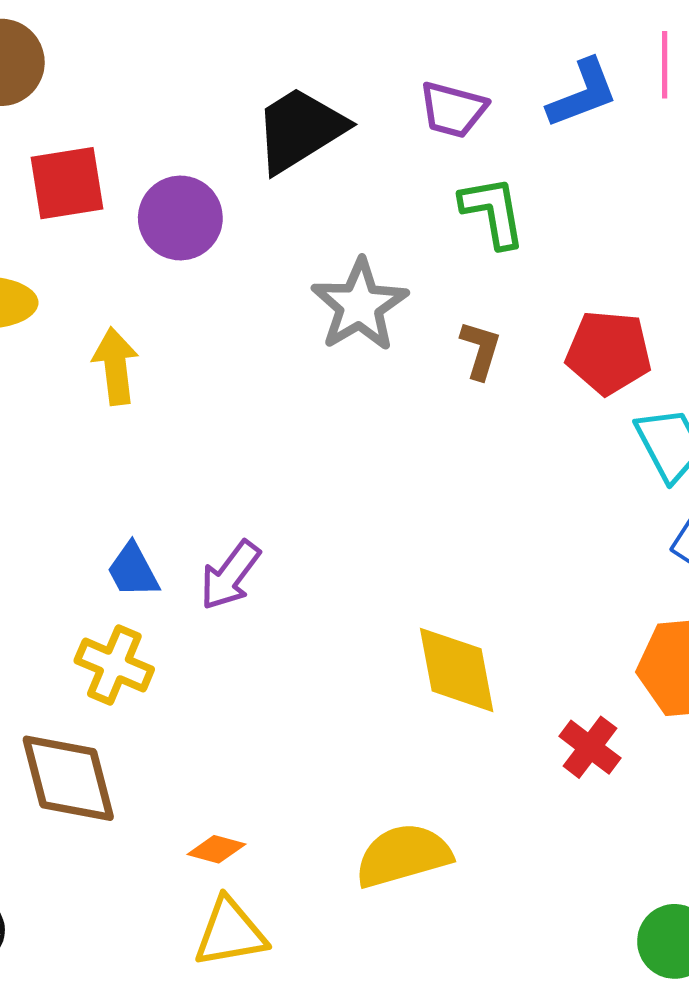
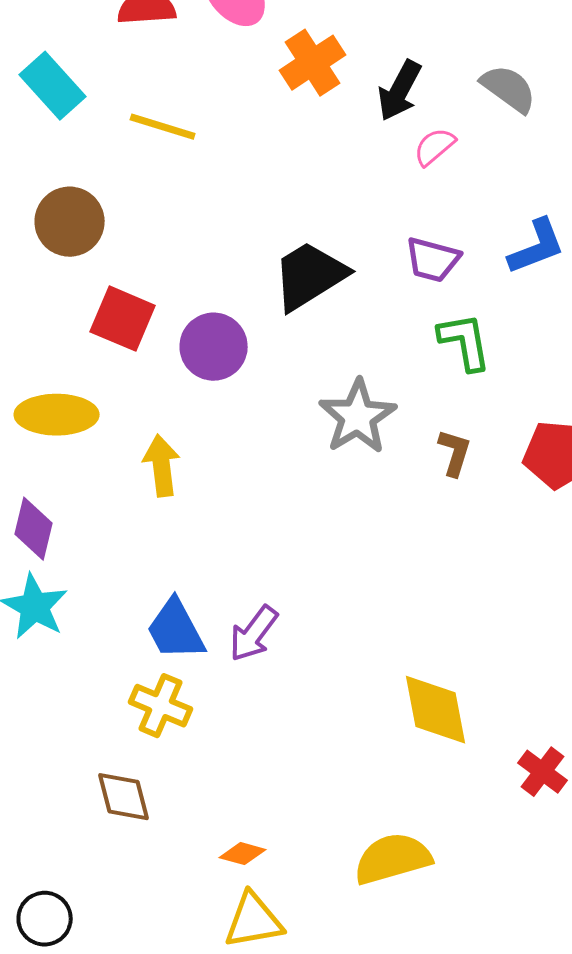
red square: (67, 183) -> (123, 319), turned 32
blue trapezoid: (133, 570) -> (176, 630), size x1.4
brown diamond: (68, 778) -> (124, 797), size x0.7

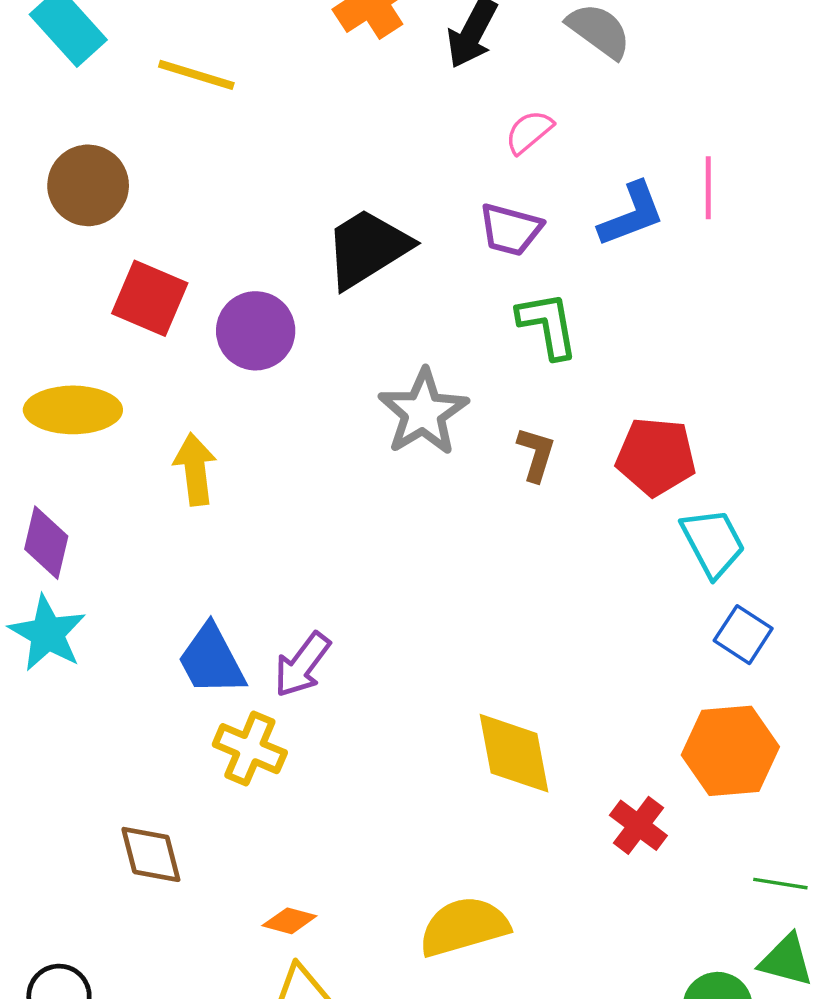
pink semicircle: (435, 147) -> (529, 132), moved
yellow cross: (161, 706) -> (250, 749), moved

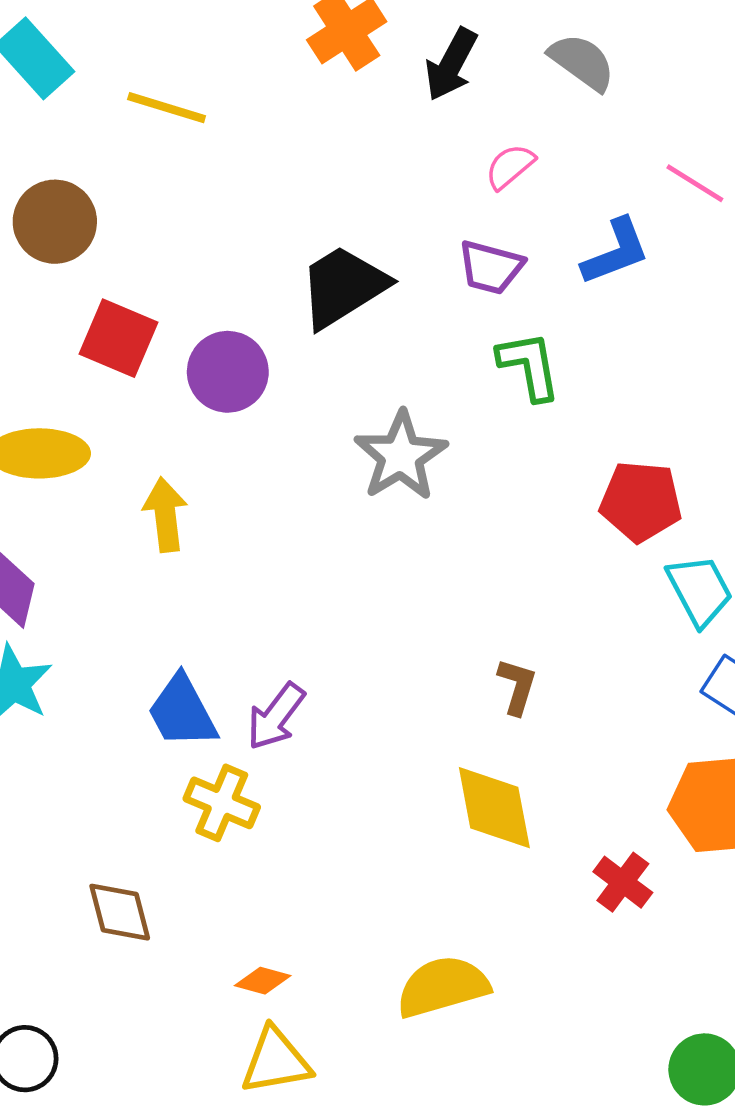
pink line: (708, 188) -> (695, 183), moved, turned -58
brown L-shape: (536, 454) -> (517, 686), moved

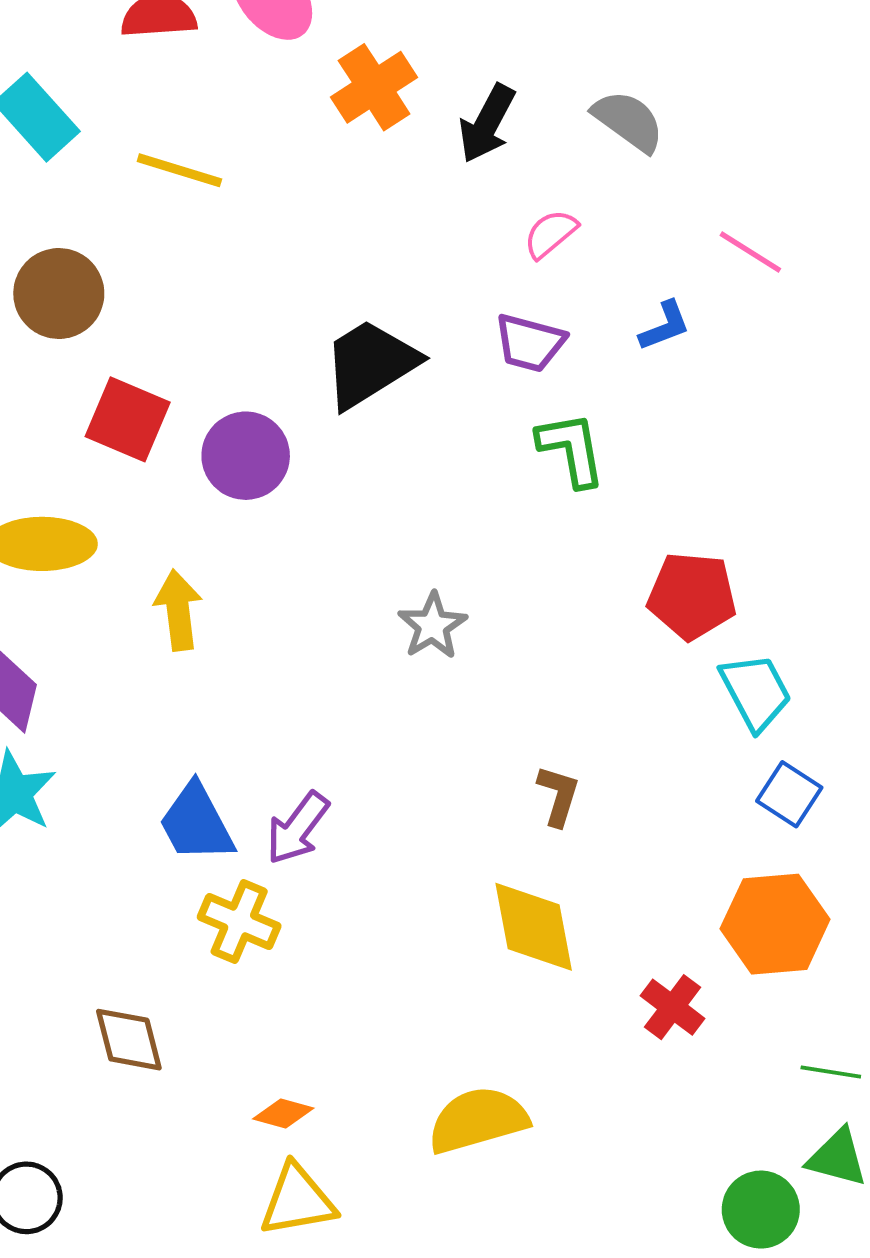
blue L-shape: (616, 252) -> (665, 326), size x0.7
gray star: (401, 456) -> (432, 626), moved, size x0.7

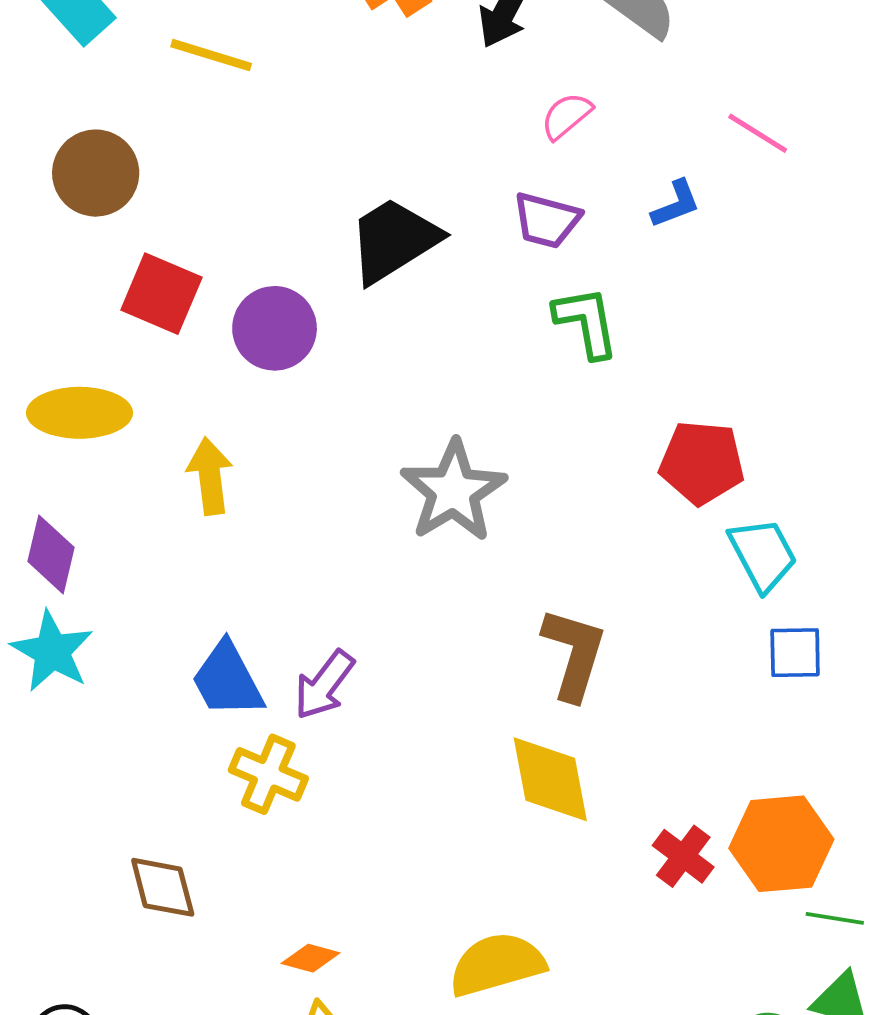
gray star: (432, 626) -> (453, 491), size x1.6
blue square: (789, 794) -> (795, 653), turned -34
brown L-shape: (558, 796) -> (574, 654), size x1.6
orange hexagon: (775, 924) -> (781, 844), moved

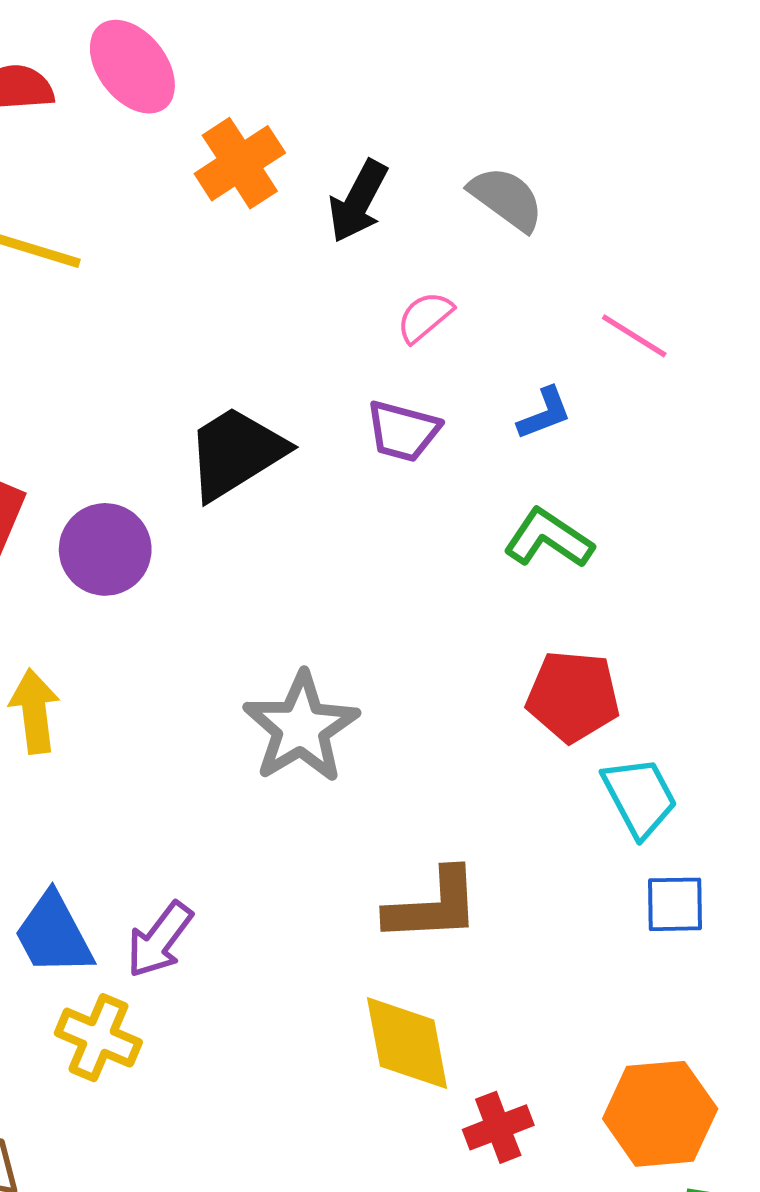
green L-shape: (586, 322) -> (549, 539), moved, turned -46
brown L-shape: (574, 654) -> (433, 906), turned 70
red cross: (683, 856) -> (498, 1127), moved, turned 32

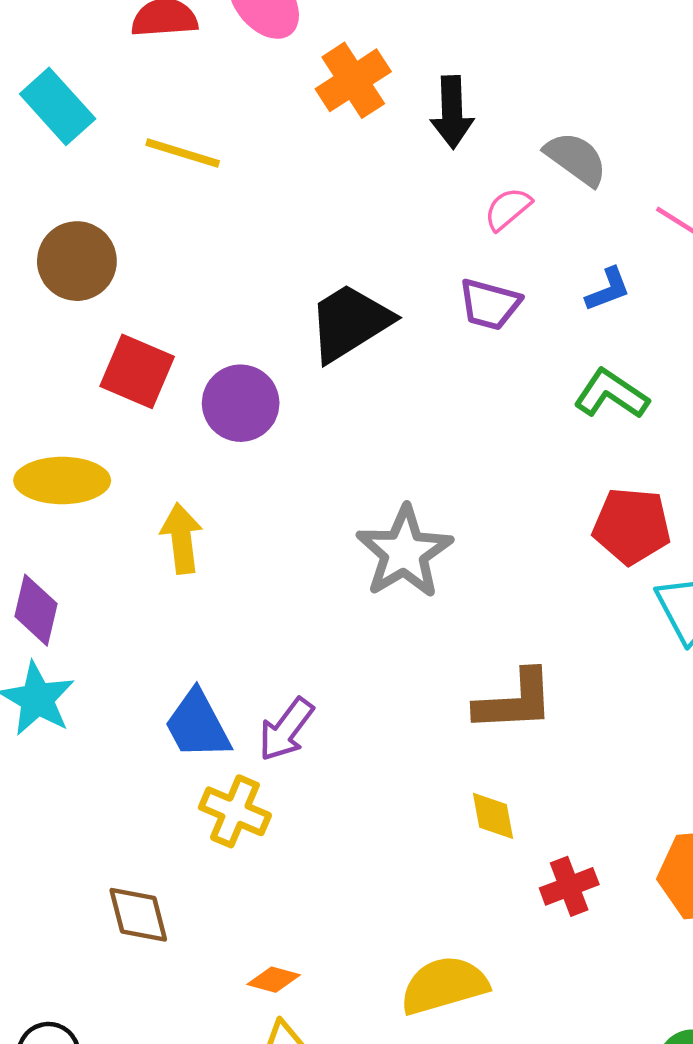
gray semicircle: (506, 199) -> (576, 159), moved
black arrow: (358, 201) -> (452, 112), turned -30
yellow diamond: (407, 1043) -> (493, 816), size x0.6

